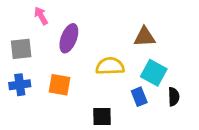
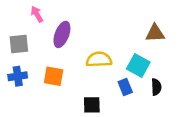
brown triangle: (144, 37) -> (155, 33), moved

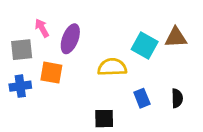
pink arrow: (37, 14) -> (42, 28), moved
cyan square: (138, 65) -> (145, 46), moved
orange square: (54, 76) -> (51, 73), moved

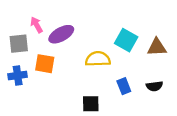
brown triangle: (176, 37) -> (157, 47), moved
purple ellipse: (70, 39) -> (61, 34), turned 40
black semicircle: (177, 98) -> (154, 86), turned 84

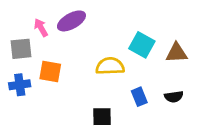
purple ellipse: (61, 34) -> (71, 21), moved

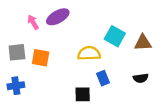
gray square: (21, 49) -> (17, 52), moved
blue cross: (20, 85) -> (16, 86), moved
blue rectangle: (139, 97) -> (103, 78), moved

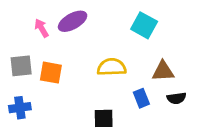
cyan square: (115, 36) -> (144, 25), moved
brown triangle: (143, 43) -> (163, 71), moved
blue rectangle: (103, 78) -> (141, 98), moved

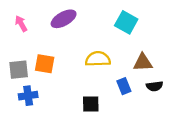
pink arrow: (41, 28) -> (21, 24), moved
gray square: (21, 66) -> (19, 70), moved
blue cross: (20, 108) -> (28, 96), moved

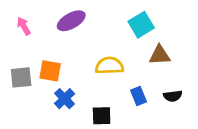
cyan square: (126, 22) -> (141, 25), turned 30
brown triangle: (143, 63) -> (160, 55), moved
blue cross: (28, 96) -> (65, 99), moved, turned -36

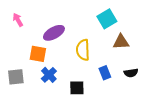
purple ellipse: (71, 21) -> (54, 33), moved
yellow semicircle: (109, 66) -> (83, 50), turned -90
gray square: (21, 77) -> (16, 77), moved

